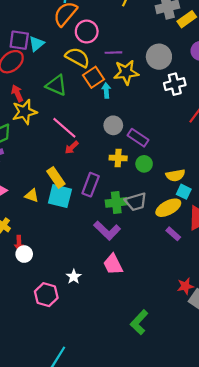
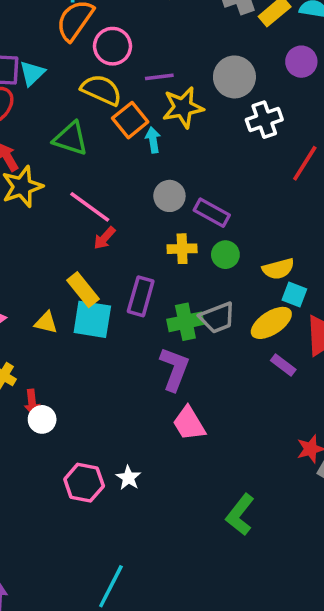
purple L-shape: (107, 231) -> (174, 369), turned -108
white star: (74, 277) -> (128, 478), moved

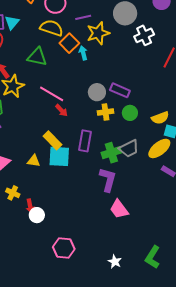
gray circle: (169, 196) -> (97, 92), moved
red arrow: (104, 238) -> (62, 110), turned -80
white star: (128, 478) -> (115, 262), moved

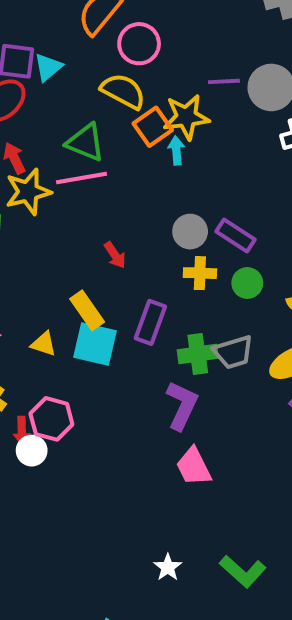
purple line: (83, 17) -> (224, 81), moved
yellow star: (98, 33) -> (186, 117), moved
pink line: (52, 94) -> (82, 178), moved, turned -50
pink hexagon: (64, 248) -> (51, 419), moved
green L-shape: (153, 257) -> (243, 571), turned -90

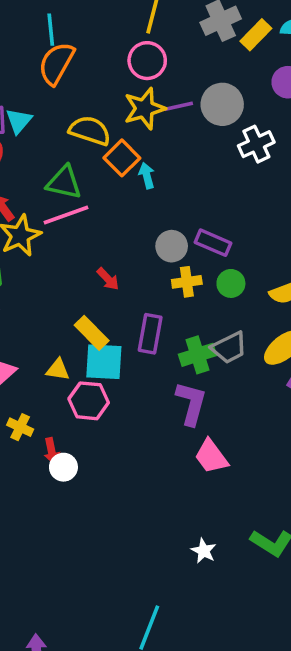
pink circle: (139, 44) -> (147, 61), moved
yellow star: (186, 117) -> (144, 108), moved
pink hexagon: (51, 419) -> (89, 401), moved

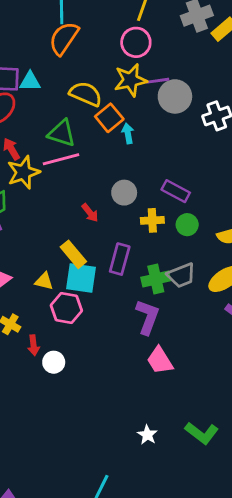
gray circle: (222, 104) -> (175, 96), moved
cyan triangle: (19, 121) -> (30, 81), turned 45
gray circle: (172, 246) -> (124, 193), moved
white circle: (63, 467) -> (54, 362), moved

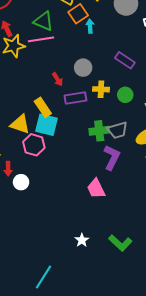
purple rectangle: (176, 191) -> (125, 60), moved
purple rectangle: (120, 259) -> (75, 98), moved, turned 60
yellow triangle: (44, 281) -> (20, 124), size x1.5
purple L-shape: (148, 317) -> (112, 157), moved

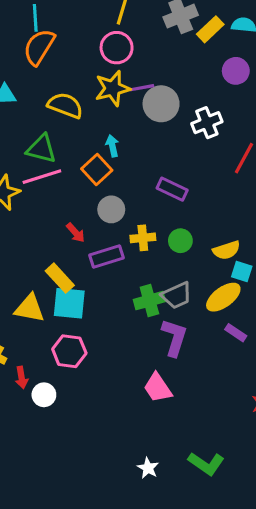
orange square: (78, 14) -> (97, 169), moved
pink hexagon: (34, 145) -> (69, 351), moved

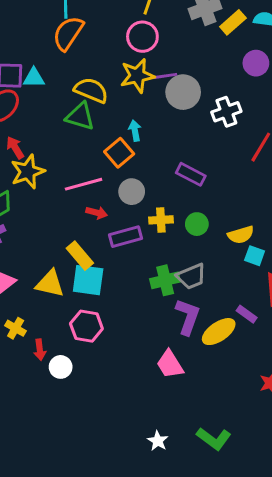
green triangle: (41, 149) -> (80, 116), moved
pink line: (42, 177) -> (84, 184), moved
red arrow: (76, 233) -> (97, 213), turned -36
yellow ellipse: (223, 297) -> (219, 332), moved

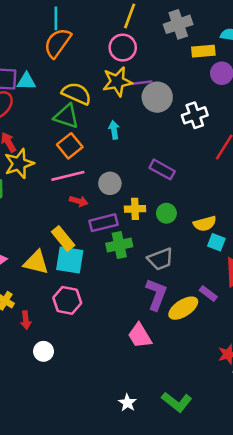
yellow rectangle: (233, 22) -> (203, 51), moved, turned 35
orange square: (119, 153) -> (70, 146), moved
green cross: (165, 280) -> (119, 245), moved
white circle: (61, 367) -> (44, 351), moved

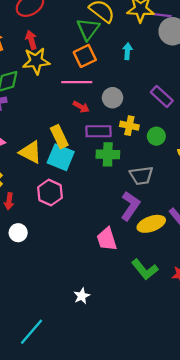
green triangle: (66, 116) -> (88, 29), turned 35
green L-shape: (177, 402) -> (145, 269), moved

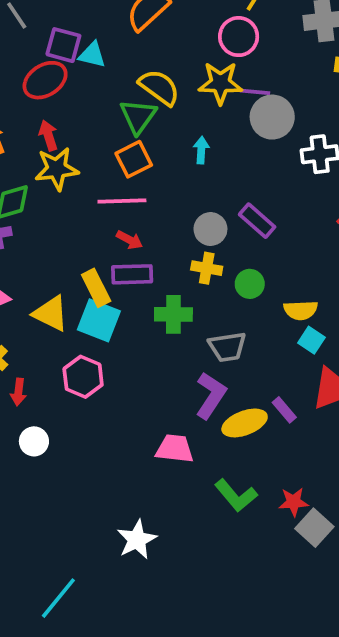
gray circle: (113, 98) -> (210, 229), moved
purple rectangle: (99, 131) -> (132, 274), moved
pink trapezoid: (107, 239) -> (175, 449), turned 115
white star: (82, 296) -> (137, 540), size x1.5

